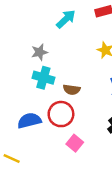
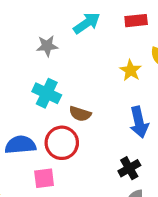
gray star: (40, 52) -> (47, 46), moved
pink square: (75, 143) -> (44, 178), moved, turned 35

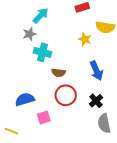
cyan arrow: (87, 23) -> (41, 15), moved
cyan cross: (47, 93) -> (42, 52), moved
red circle: (62, 143) -> (66, 95), moved

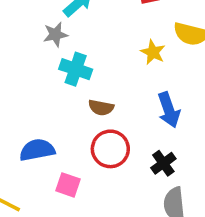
pink square: (44, 117) -> (68, 185), turned 32

